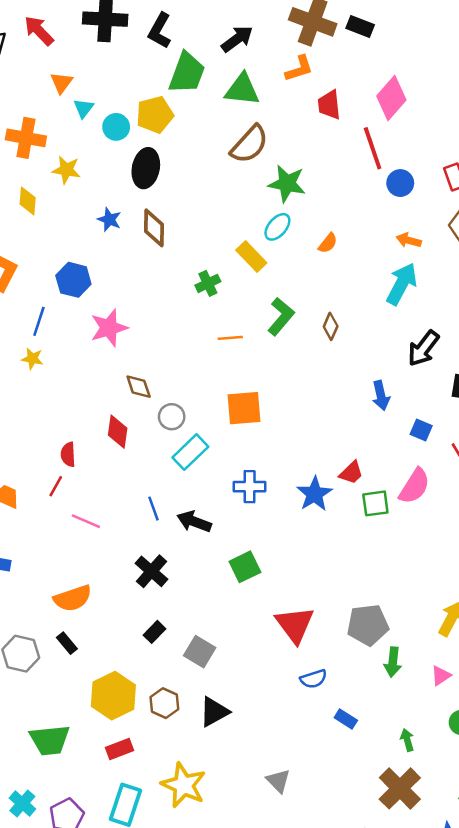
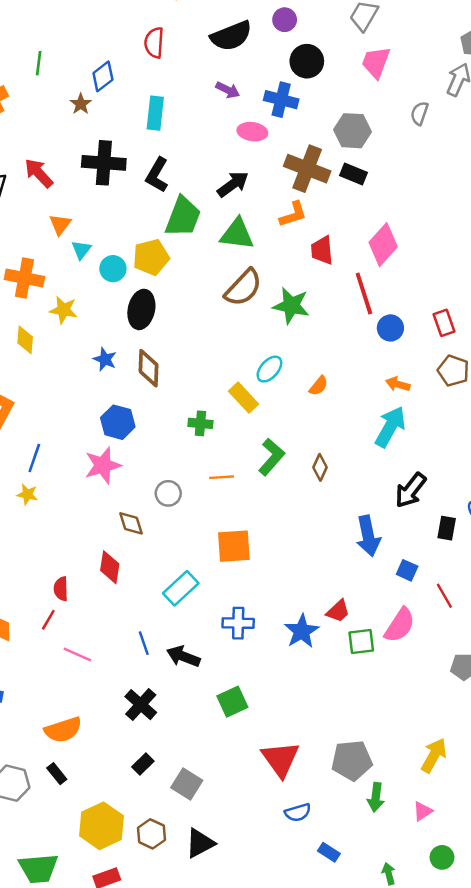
green star: (287, 184) -> (291, 306), moved
blue hexagon: (73, 280) -> (118, 422), moved
green cross: (208, 283) -> (200, 423), turned 30
blue arrow: (381, 396) -> (368, 536), size x1.4
gray circle: (172, 417) -> (168, 493), moved

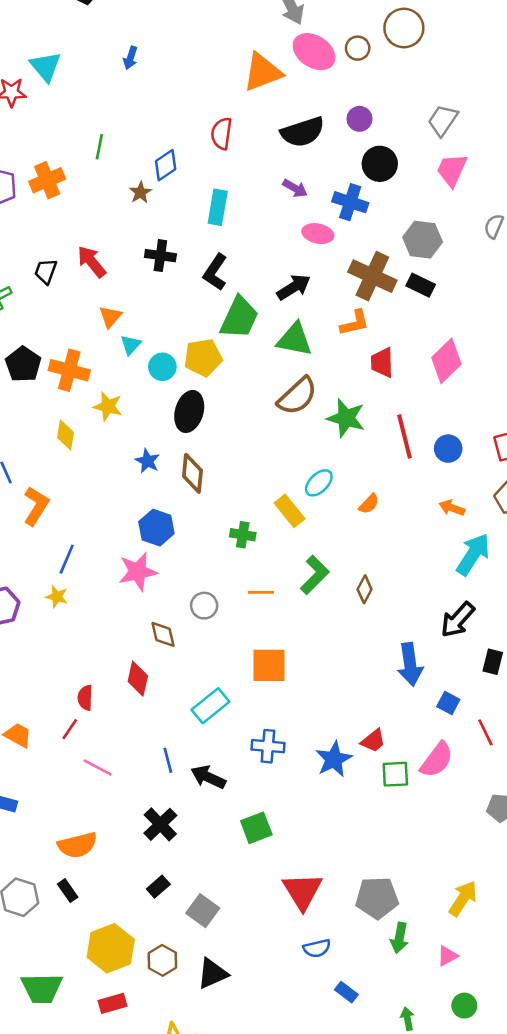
black cross: (104, 163) -> (160, 256), size x0.7
red line: (364, 294) -> (404, 436), moved
cyan arrow: (390, 427) -> (473, 554), moved

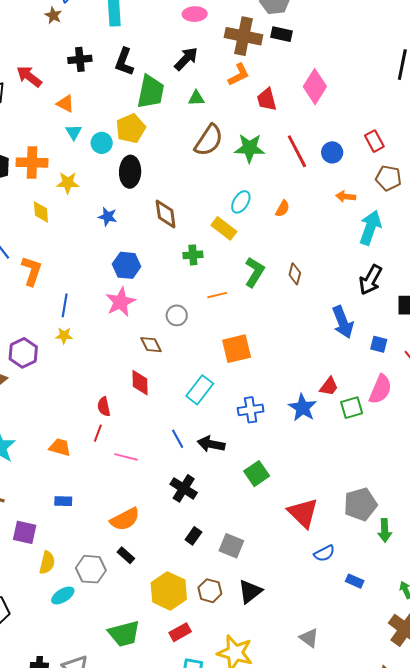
orange triangle: (110, 317) -> (65, 104), moved, turned -30
green triangle: (295, 339) -> (196, 98), size x0.6
brown diamond: (192, 473) -> (166, 214), moved

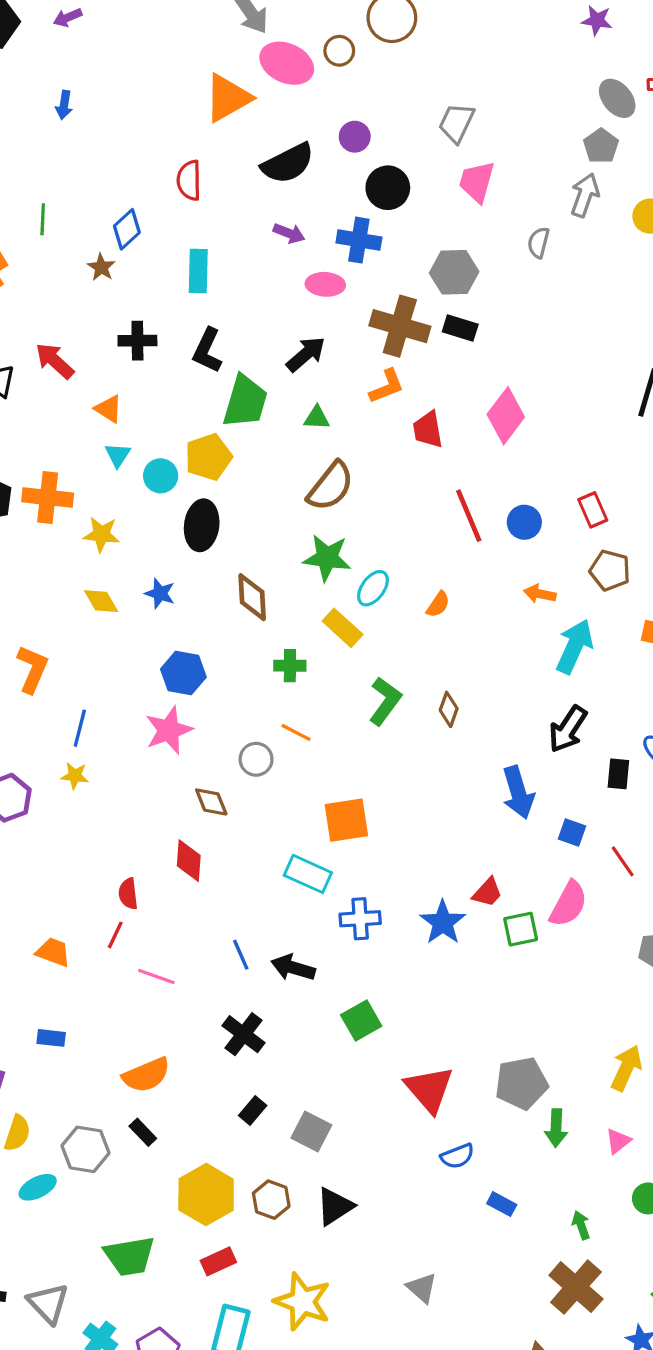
green star: (250, 148) -> (327, 558), moved
yellow diamond: (41, 212) -> (101, 601), moved, turned -30
orange line: (217, 295) -> (296, 732), moved, turned 36
cyan rectangle: (200, 390) -> (308, 874), moved, turned 72

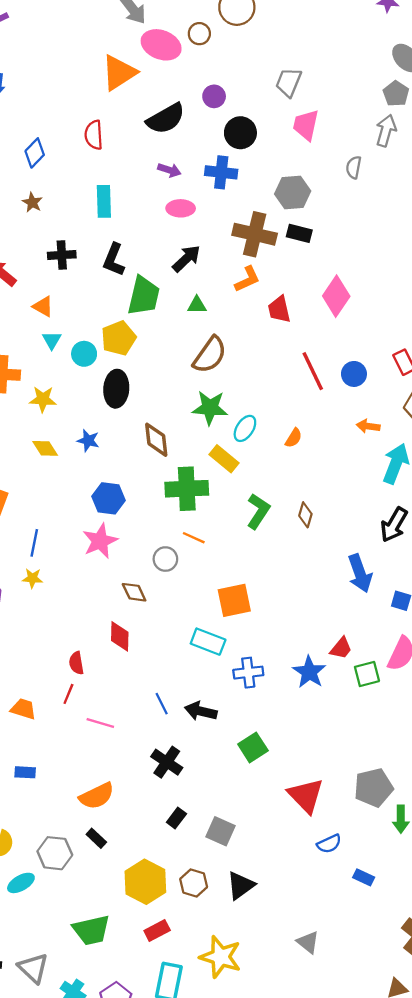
blue diamond: (127, 229) -> (35, 153), moved
pink ellipse: (325, 284) -> (181, 208), moved
green cross: (290, 666) -> (187, 489), size x1.8

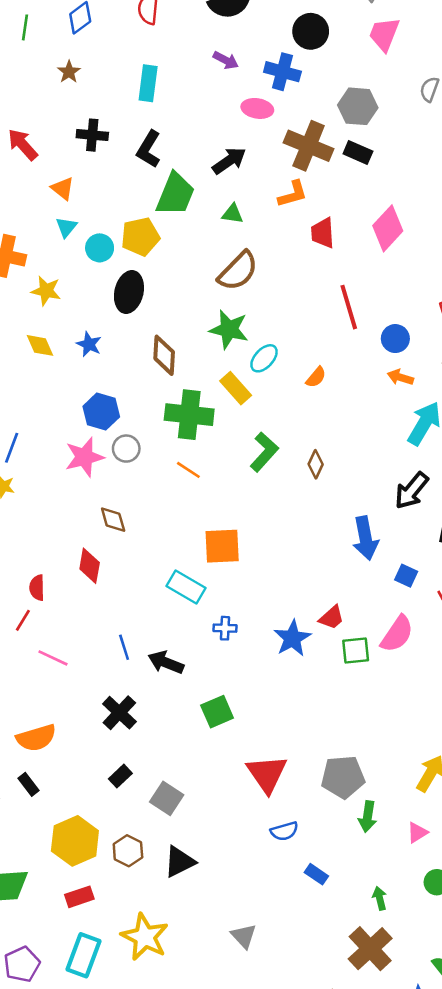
pink ellipse: (181, 208) -> (257, 108), moved
blue circle: (354, 374) -> (395, 339), moved
gray circle: (165, 559) -> (126, 449), moved
blue cross: (248, 673) -> (225, 628), size x0.7

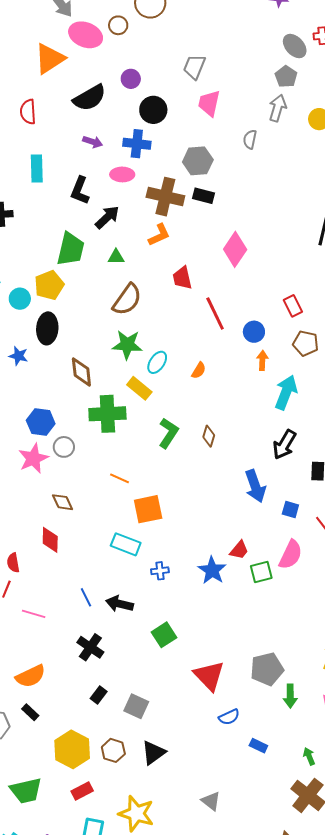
black L-shape: (149, 149) -> (80, 191), moved
red trapezoid: (323, 233) -> (182, 278), moved
blue star: (89, 344) -> (18, 356), moved
orange arrow: (400, 377) -> (262, 360), turned 84
orange line: (188, 470) -> (120, 478), moved

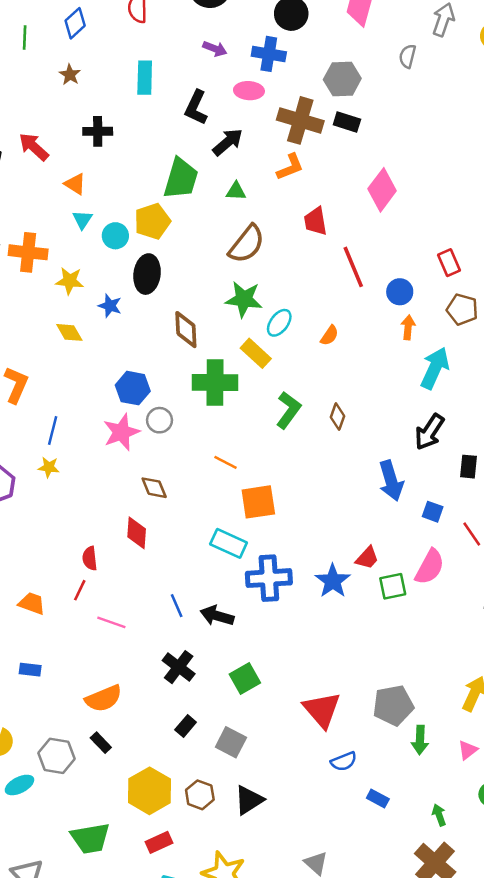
blue cross: (160, 571) -> (269, 578), size x2.0
green square: (164, 635) -> (245, 679), moved

